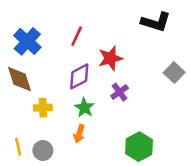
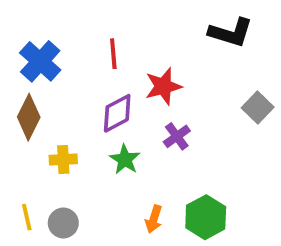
red line: (77, 36) -> (113, 54), turned -30
brown diamond: (19, 79) -> (29, 117), turned 44
orange arrow: (79, 134) -> (154, 219), moved

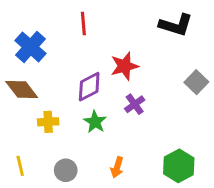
red line: (113, 54) -> (83, 23), moved
brown diamond: (29, 117) -> (22, 90), turned -64
green hexagon: (206, 217) -> (179, 166), moved
gray circle: (63, 223) -> (66, 170), moved

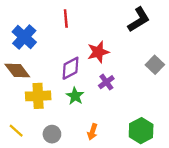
black L-shape: (176, 25) -> (139, 20), turned -48
yellow cross: (48, 122) -> (38, 96), size x1.5
yellow line: (20, 166) -> (16, 131), turned -35

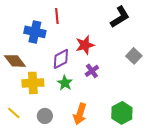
blue cross: (24, 37) -> (35, 32), moved, turned -30
orange arrow: (92, 132) -> (80, 114), size x1.5

